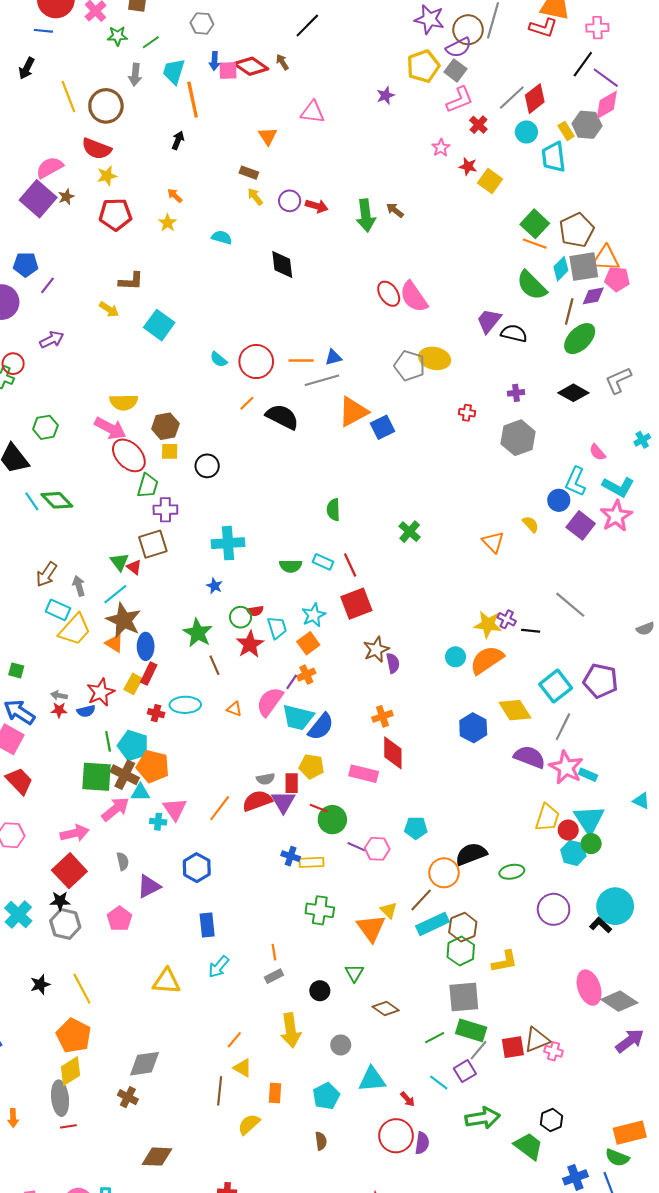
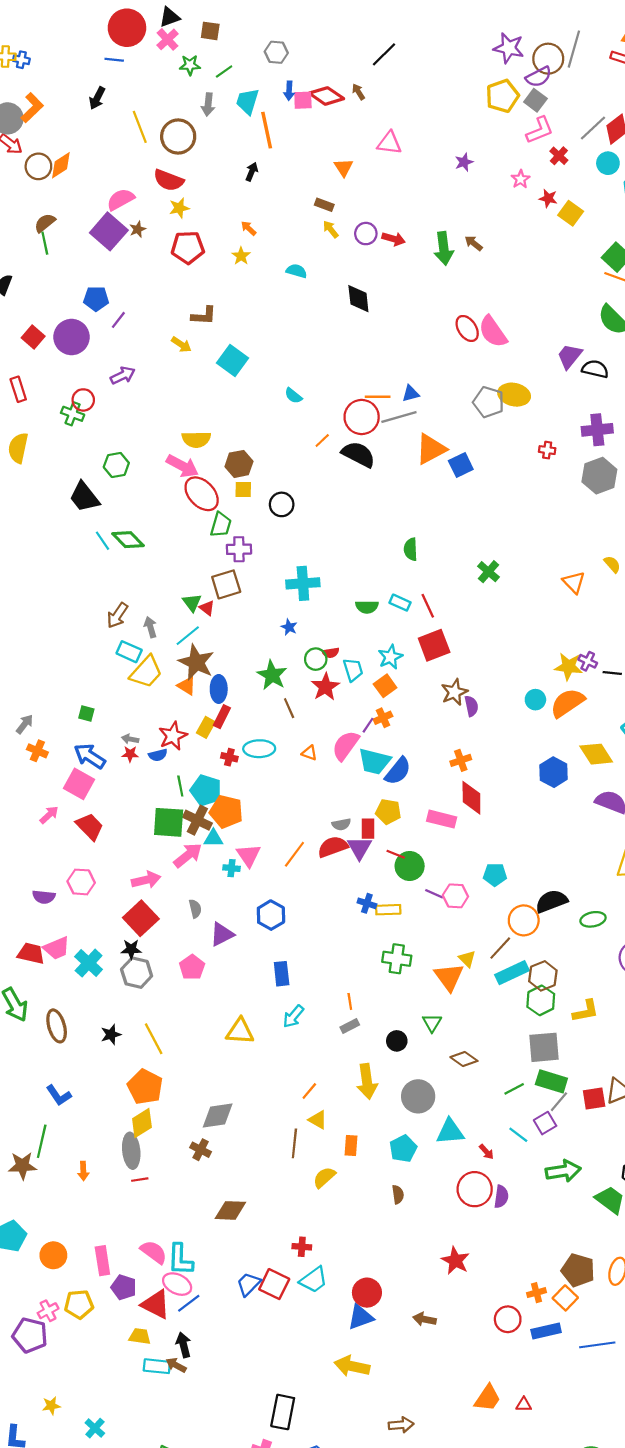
purple star: (386, 95) -> (464, 162), moved
red circle: (256, 362) -> (362, 417), moved
purple cross: (516, 393) -> (597, 430), size x1.8
gray circle: (341, 1045) -> (418, 1096), size x1.6

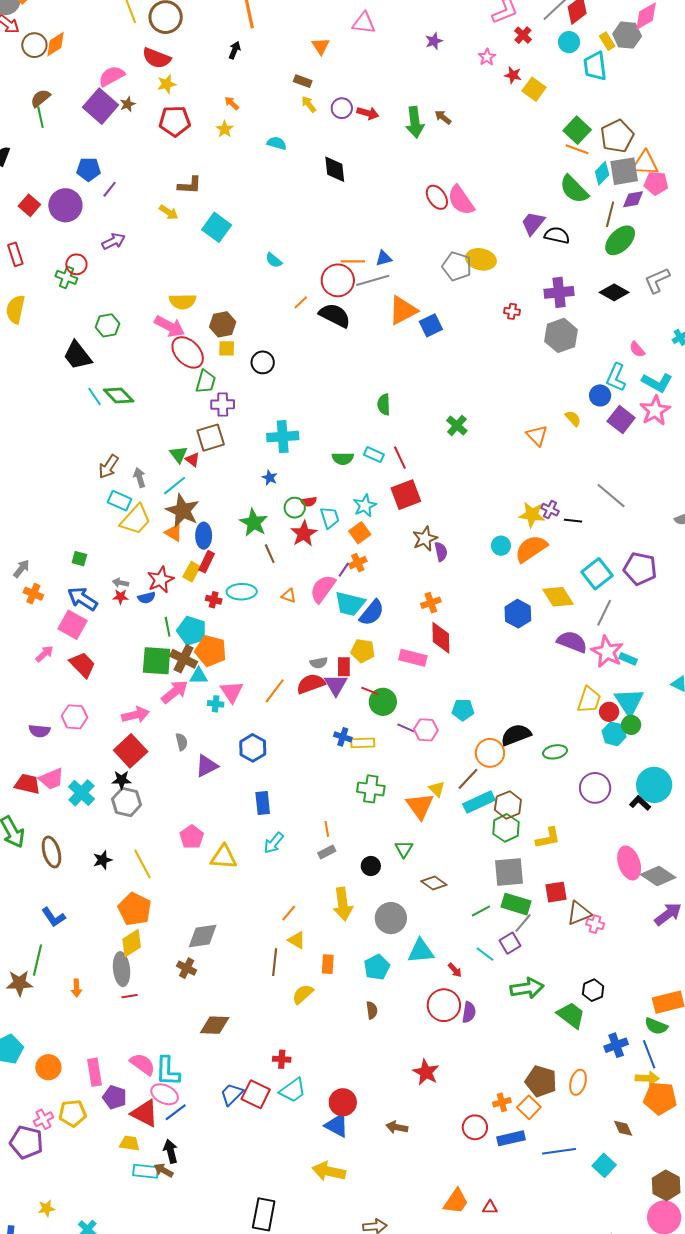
pink pentagon: (192, 967) -> (192, 837), moved
red square: (594, 1098) -> (556, 892), moved
blue triangle: (361, 1317) -> (337, 1125), turned 48

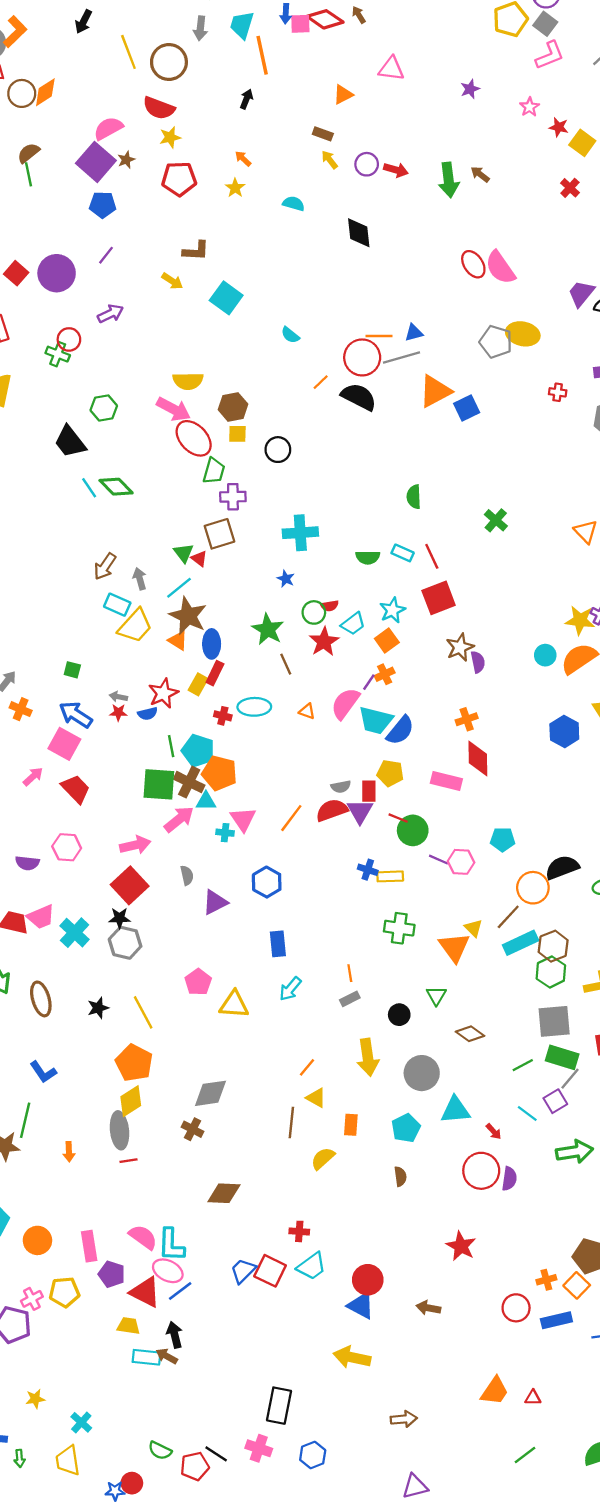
red cross: (523, 35) -> (570, 188), moved
orange triangle: (321, 46) -> (343, 95), turned 36
blue pentagon: (89, 169) -> (103, 205), moved
cyan trapezoid: (330, 518) -> (353, 624), turned 70

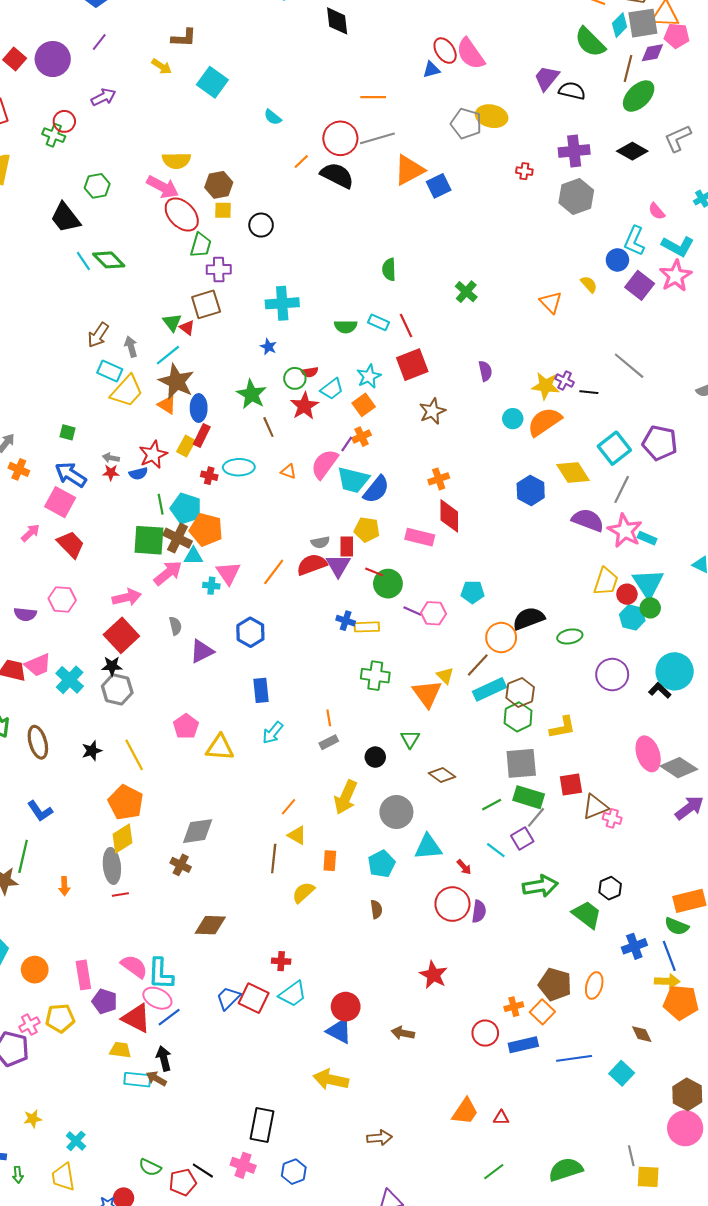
blue triangle: (414, 333) -> (431, 70), moved
orange line: (379, 336) -> (373, 97), moved
purple semicircle: (478, 662) -> (485, 371), moved
yellow arrow: (368, 1057) -> (346, 797), turned 32

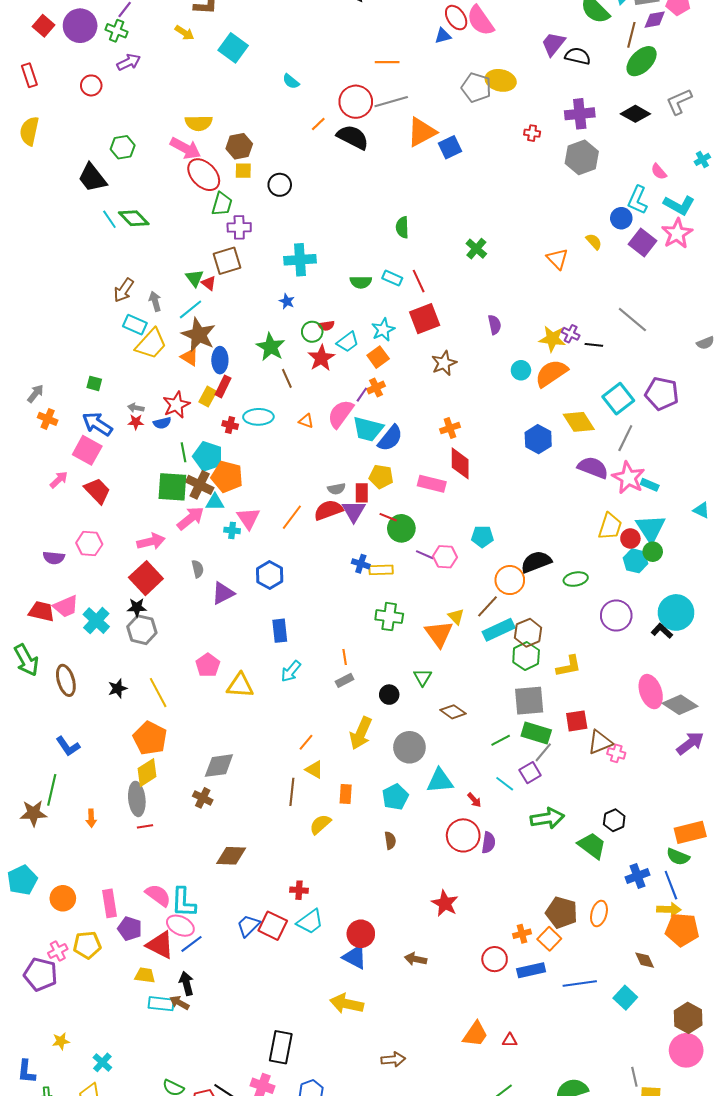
green cross: (54, 135) -> (117, 31), moved

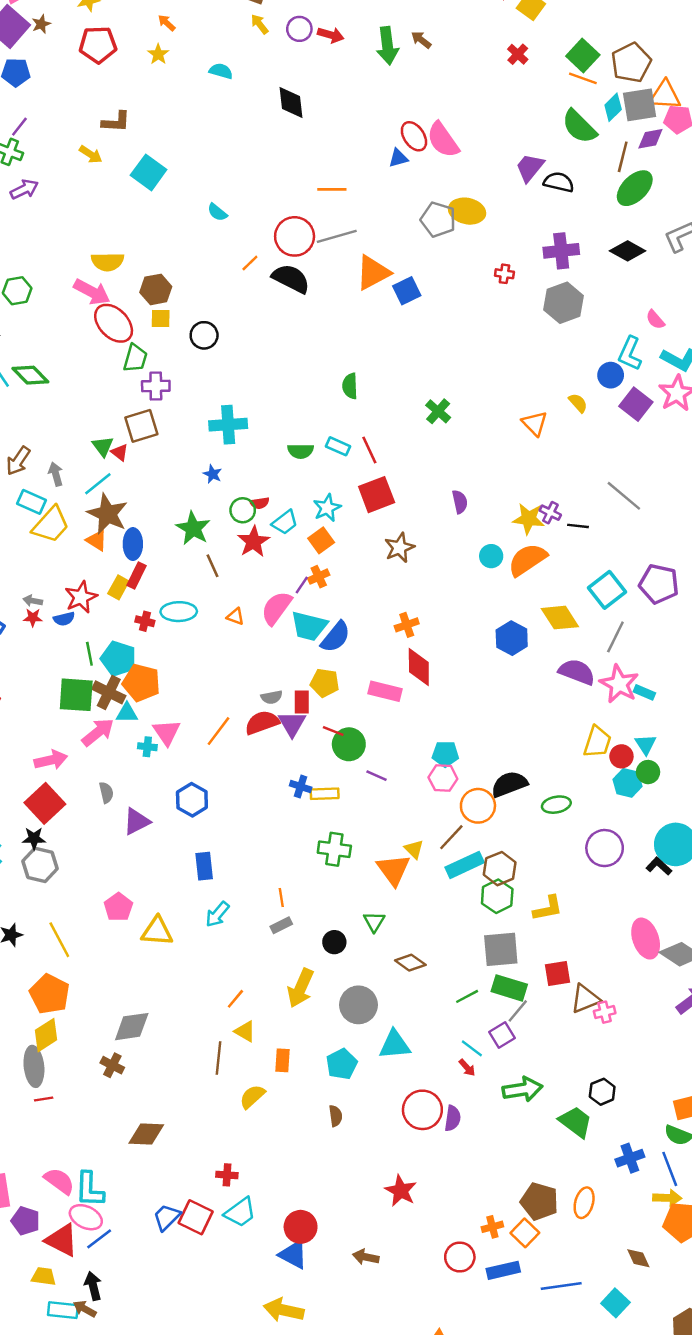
cyan triangle: (651, 528) -> (646, 744), size x0.6
pink hexagon: (445, 557) -> (443, 778), moved
pink cross: (616, 753) -> (605, 1012), turned -30
red arrow: (474, 800) -> (467, 1068), moved

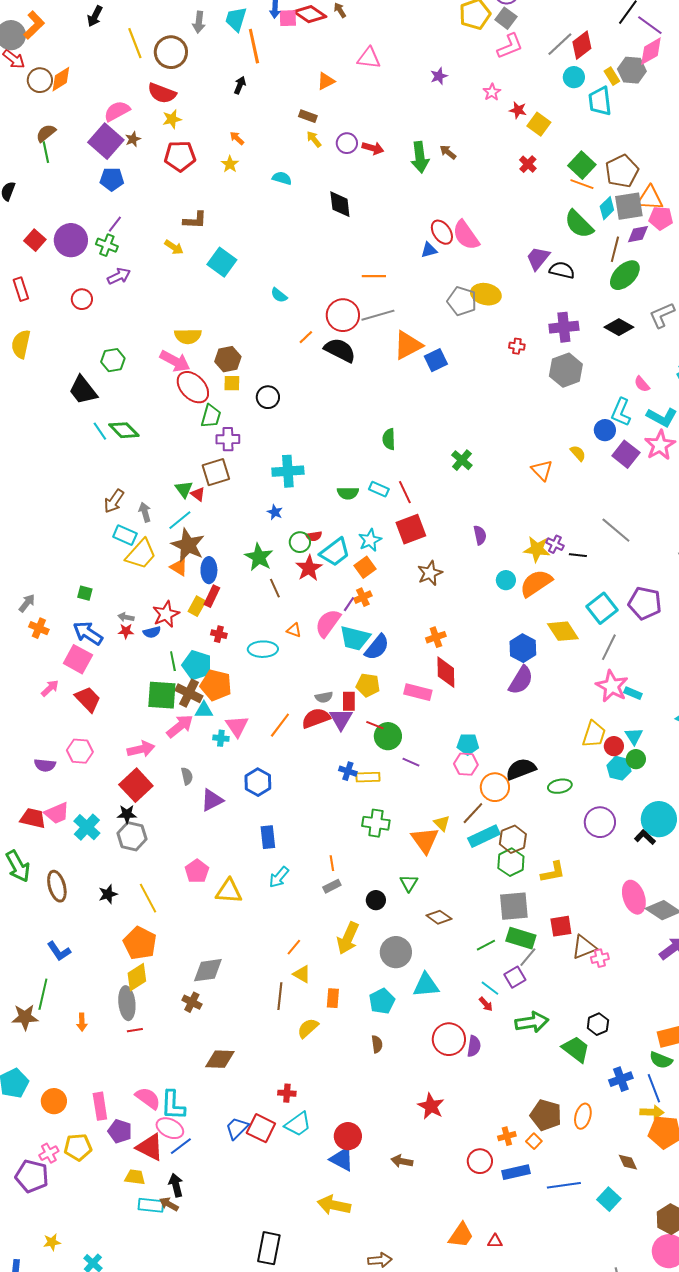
cyan trapezoid: (285, 522) -> (335, 552), size x1.4
cyan ellipse: (179, 612) -> (263, 649), moved
purple semicircle: (577, 672) -> (521, 680), moved, turned 100
orange square: (525, 1233) -> (534, 1141), size x0.7

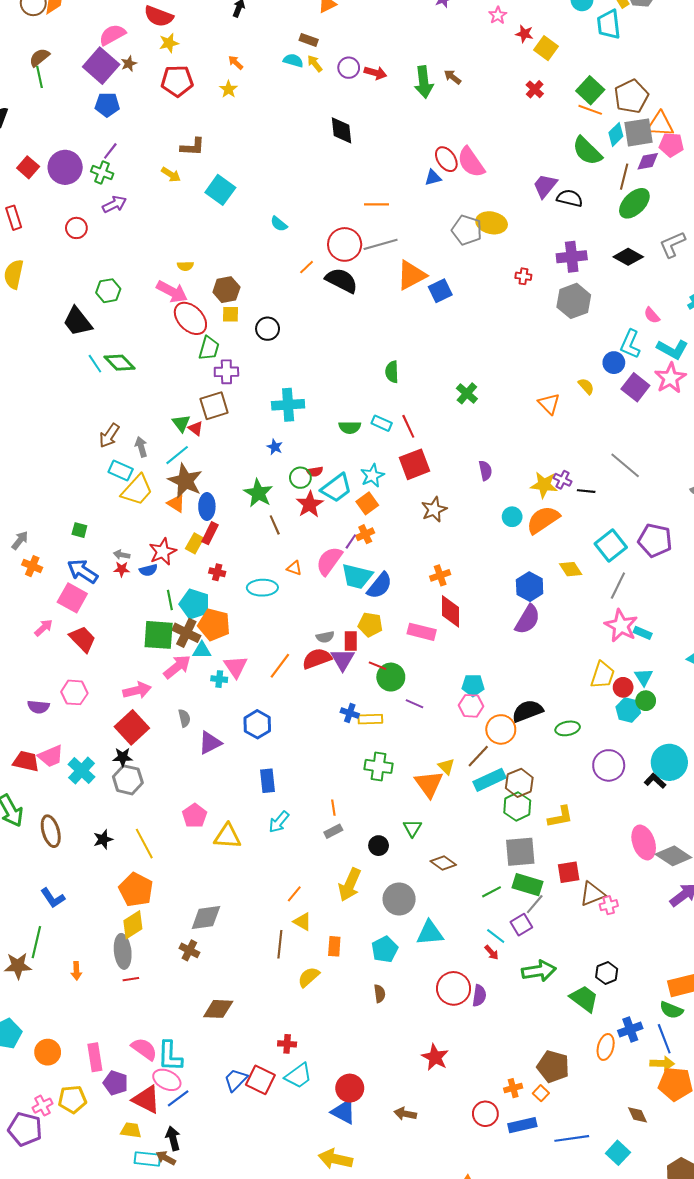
cyan semicircle: (282, 178) -> (293, 60), moved
yellow semicircle: (188, 336) -> (185, 266), size x0.6
yellow diamond: (563, 631) -> (571, 569), size x0.7
orange ellipse: (583, 1116) -> (606, 1047), moved

